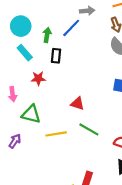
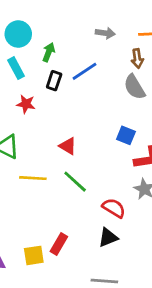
blue line: (71, 28) -> (84, 71), moved

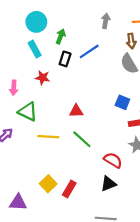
gray arrow: (105, 33) -> (106, 21), turned -88
red triangle: (68, 146) -> (76, 111), turned -32
yellow square: (34, 255) -> (48, 184), moved, turned -35

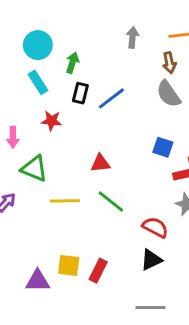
blue line: (89, 51) -> (111, 98), moved
yellow square: (48, 184) -> (69, 265), turned -35
purple triangle: (18, 202) -> (38, 281), moved

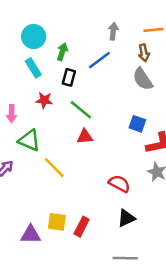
blue line: (111, 98) -> (99, 60), moved
yellow line: (65, 201) -> (54, 168), turned 45
green line: (111, 201) -> (81, 110), moved
red semicircle: (155, 227) -> (119, 184), moved

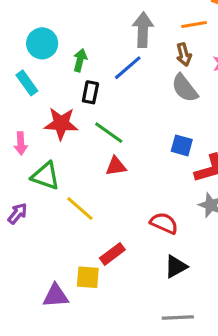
gray arrow: (113, 31) -> (143, 30), size x1.5
cyan rectangle: (33, 68) -> (27, 83), moved
red star: (44, 100) -> (61, 124), size x1.5
red rectangle: (82, 227) -> (112, 254), moved, turned 30

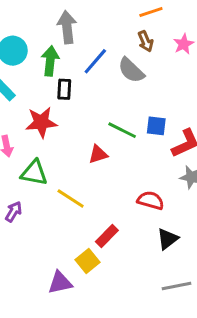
gray arrow: (143, 30) -> (67, 27), moved
green arrow: (80, 60) -> (50, 61), size x1.4
gray semicircle: (185, 88) -> (131, 70), moved
green line: (109, 133) -> (122, 130), moved
yellow square: (88, 277) -> (87, 261), turned -35

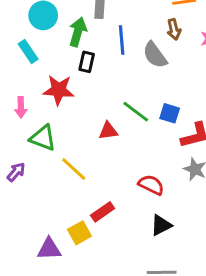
blue line: (95, 61) -> (122, 40), turned -56

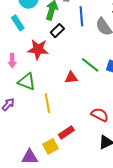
black rectangle: (87, 62) -> (57, 31), turned 32
yellow line: (74, 169) -> (47, 103), turned 36

